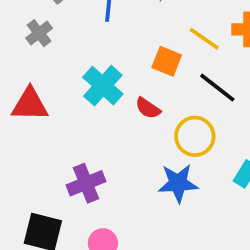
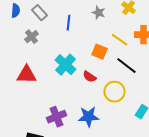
blue star: (178, 183) -> (89, 117), moved

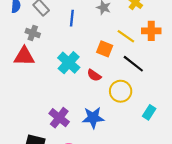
gray cross: (32, 37) -> (33, 33), turned -32
red triangle: (27, 75) -> (24, 56), moved
purple cross: (57, 117) -> (59, 118), turned -30

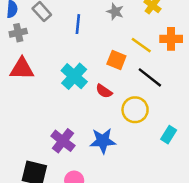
gray cross: (33, 33) -> (18, 33), moved, turned -32

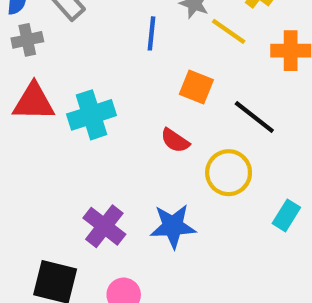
blue line: (78, 24) -> (151, 33), moved
yellow line: (141, 45) -> (229, 31), moved
cyan cross: (74, 76) -> (92, 115), moved, turned 30

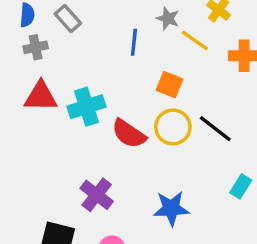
black line: (254, 117) -> (215, 129), moved
red semicircle: (175, 141) -> (129, 134), moved, size x1.5
yellow circle: (229, 173) -> (173, 127), moved
blue star: (173, 226) -> (171, 208), moved

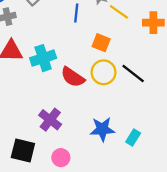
cyan rectangle: (241, 186) -> (133, 137), moved

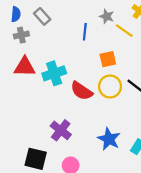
orange square: (101, 43) -> (108, 59), turned -35
blue star: (102, 129) -> (109, 139), turned 30

